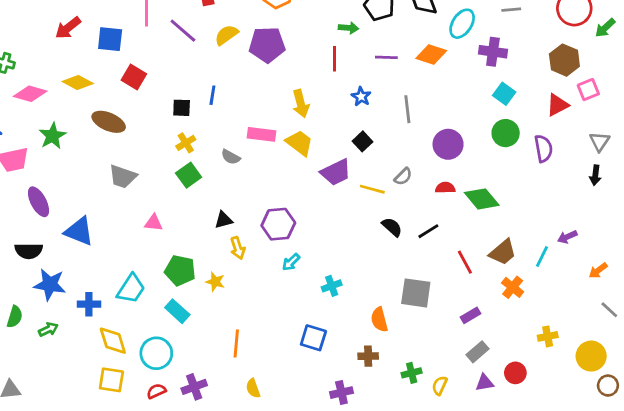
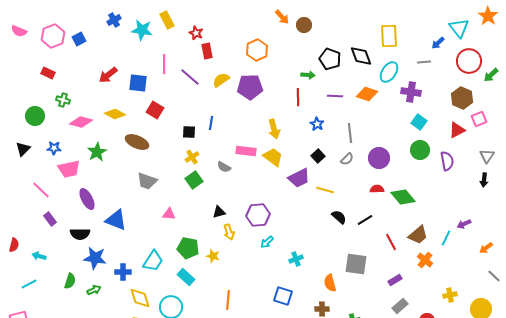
gray semicircle: (403, 177) -> (347, 159), moved

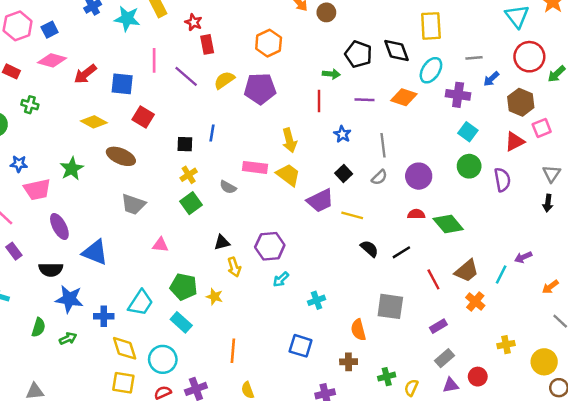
blue arrow: (438, 43) -> (491, 79), moved
pink diamond: (81, 122) -> (52, 60), moved

